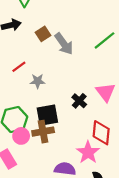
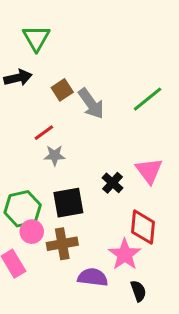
red line: (19, 67) -> (44, 133), moved
brown cross: (43, 132) -> (62, 244), moved

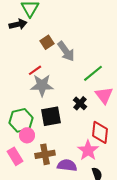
black arrow: (18, 78) -> (18, 24), moved
green line: (148, 99) -> (93, 73), moved
gray star: (55, 155) -> (42, 85), size x1.6
brown cross: (62, 244) -> (45, 154), moved

